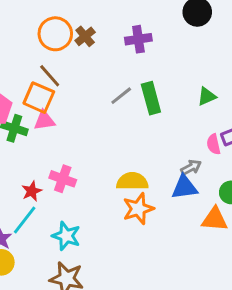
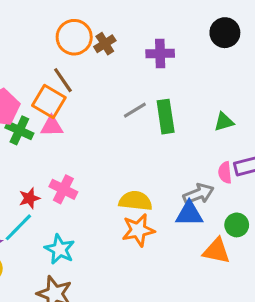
gray arrow: (191, 167) -> (199, 194), size x1.4

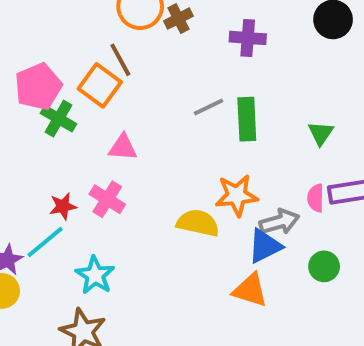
green triangle: (224, 122) -> (321, 133), turned -45
pink triangle: (52, 126) -> (123, 147), moved
blue triangle: (189, 214) -> (265, 246), turned -32
orange star: (138, 230) -> (237, 195), moved
orange triangle: (216, 251) -> (250, 290), moved

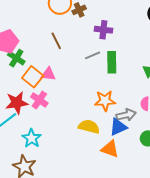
purple cross: (248, 38) -> (103, 30), moved
brown line: (120, 60) -> (56, 41), moved
orange square: (100, 85) -> (33, 77), moved
red star: (63, 206) -> (17, 103), size x1.6
yellow semicircle: (198, 223) -> (89, 127), moved

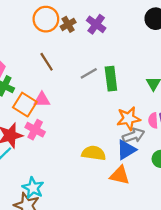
purple cross: (103, 30) -> (96, 24), moved, turned 36
orange star: (105, 101) -> (129, 118), moved
cyan star: (32, 138) -> (33, 188), moved

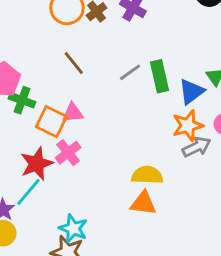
pink cross: (35, 130) -> (68, 153), turned 30
blue triangle: (126, 150) -> (191, 92), moved
orange triangle: (120, 175) -> (143, 203), moved

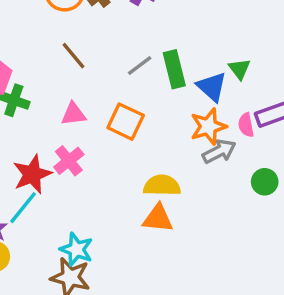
blue triangle: (191, 92) -> (212, 87), turned -40
orange square: (51, 122) -> (126, 122), moved

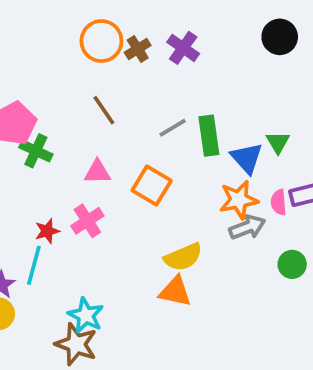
red star: (32, 174) -> (47, 231), size x0.6
yellow semicircle: (162, 185) -> (183, 257), turned 150
cyan line: (23, 208) -> (34, 265), turned -30

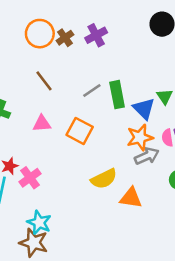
purple cross: (183, 48) -> (96, 35), turned 30
pink cross: (87, 221) -> (30, 178), moved
orange triangle: (175, 291) -> (131, 198), moved

